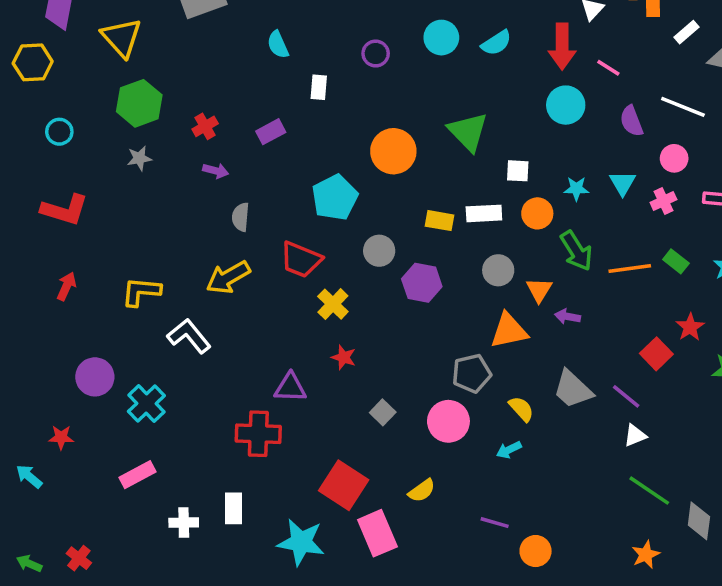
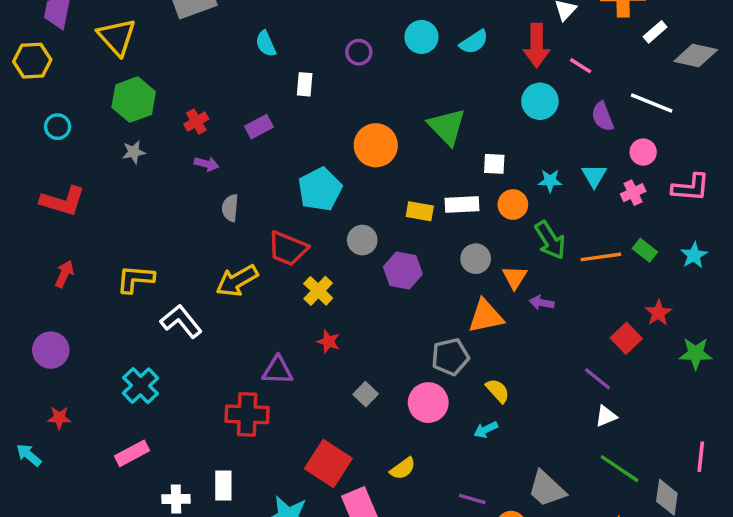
yellow arrow: (228, 277) -> (237, 281), moved
purple circle: (95, 377) -> (51, 350), moved
gray trapezoid: (573, 389) -> (547, 489), moved

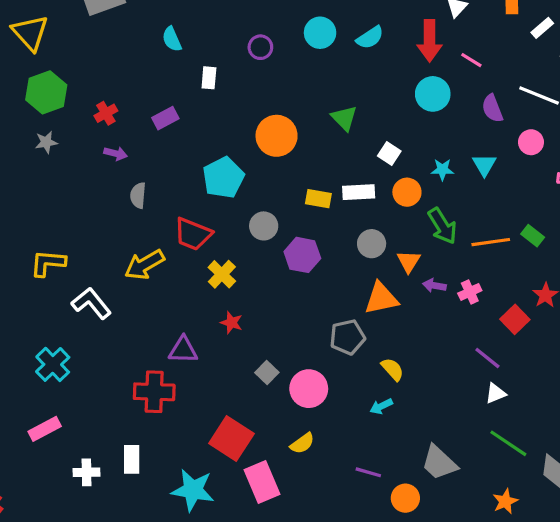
green triangle: (447, 127) -> (344, 118), size x0.7
white square: (494, 164) -> (389, 153), turned 30
pink cross: (633, 193) -> (470, 292), moved
pink circle: (428, 403) -> (309, 389), moved

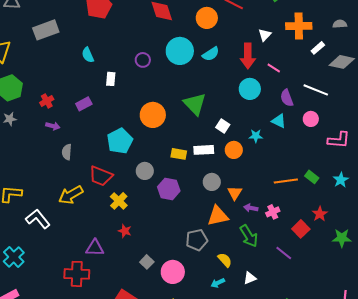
cyan circle: (320, 33) -> (180, 51), size x1.4
green triangle: (344, 118) -> (195, 104), size x1.4
cyan triangle: (484, 165) -> (279, 121), moved, turned -35
green arrow: (442, 226) -> (249, 236), moved
white triangle: (496, 393) -> (250, 278), moved

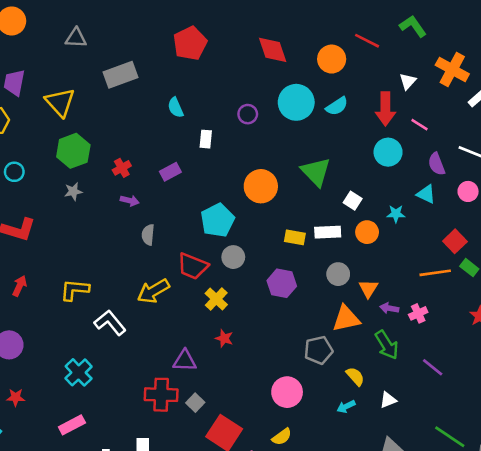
orange cross: (299, 26) -> (452, 70), turned 30
gray circle: (145, 171) -> (233, 257), moved
red square: (301, 229) -> (455, 241), moved
gray square: (147, 262) -> (195, 403), moved

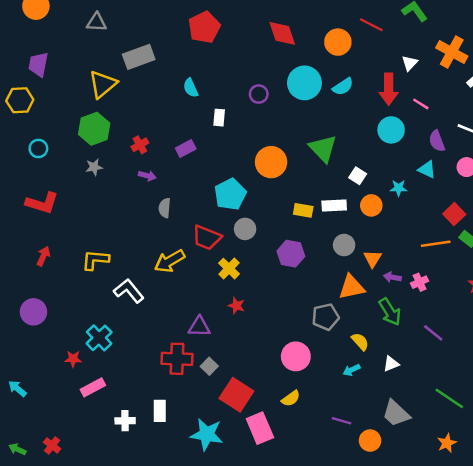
yellow triangle: (60, 102) -> (103, 84), moved, turned 32
red star: (16, 397) -> (73, 359), moved

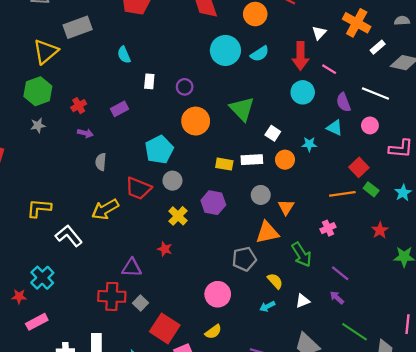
purple circle: (259, 94) -> (185, 87), moved
yellow cross: (229, 269) -> (178, 216), moved
purple arrow: (392, 277) -> (337, 298), moved, turned 32

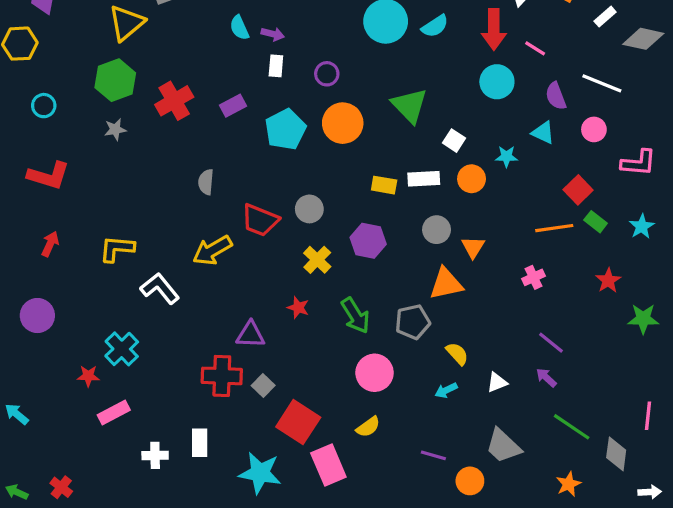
red cross: (79, 106) -> (174, 101), size x1.6
purple arrow: (85, 133) -> (273, 34), moved
cyan pentagon: (159, 150) -> (285, 129), moved
green arrow: (302, 255) -> (355, 316), moved

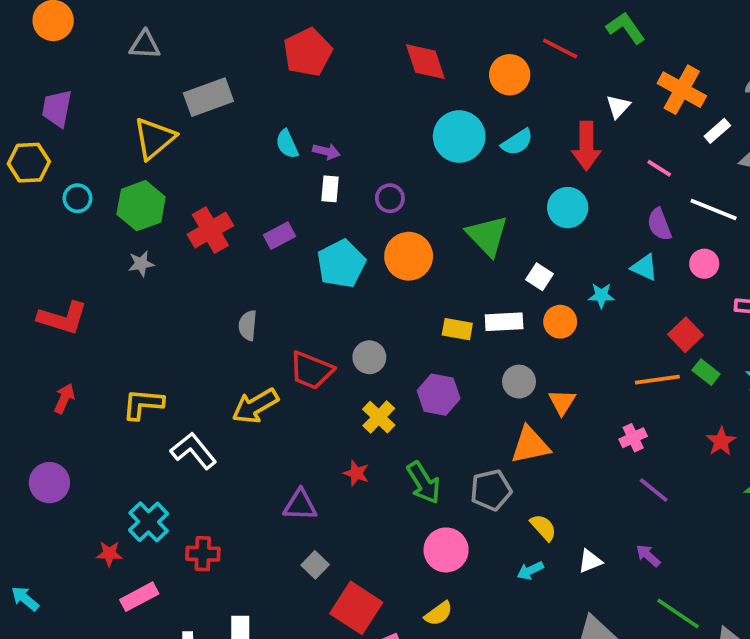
pink line: (535, 48) -> (659, 168), moved
cyan circle: (497, 82) -> (568, 208), moved
cyan circle: (44, 106) -> (77, 198), moved
purple line: (551, 343) -> (654, 490), moved
red cross: (222, 376) -> (203, 554), moved, size x0.7

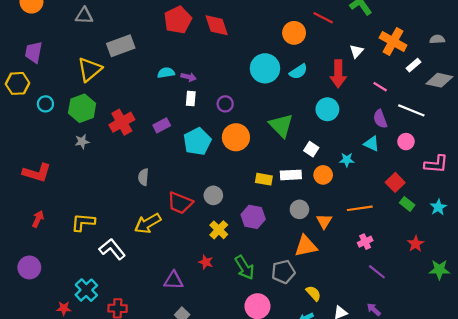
red diamond: (425, 62) -> (217, 25), moved
cyan semicircle: (287, 144) -> (166, 73), turned 105
orange line: (657, 380) -> (360, 208), moved

